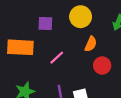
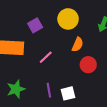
purple square: (45, 23) -> (35, 25), turned -32

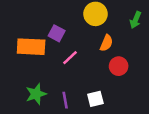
purple square: (35, 25) -> (57, 33), moved, turned -32
purple line: (49, 90) -> (65, 100), moved

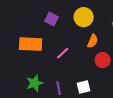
purple square: (57, 33) -> (52, 19), moved

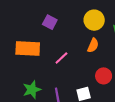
yellow circle: (84, 17) -> (94, 20), moved
red circle: (103, 60) -> (104, 76), moved

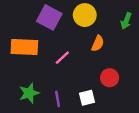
yellow circle: (94, 20) -> (85, 15), moved
purple square: (50, 22) -> (49, 17), size x1.5

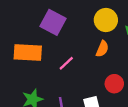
yellow circle: (85, 15) -> (106, 20), moved

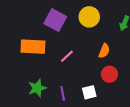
yellow circle: (106, 20) -> (89, 17), moved
orange semicircle: (102, 49) -> (104, 51), moved

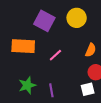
white square: (89, 92) -> (88, 89), moved

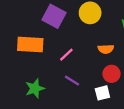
orange semicircle: (91, 50) -> (106, 49), turned 64
purple line: (51, 90) -> (72, 81), moved, turned -48

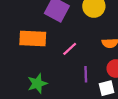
purple line: (72, 81) -> (86, 74), moved, turned 56

